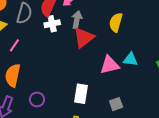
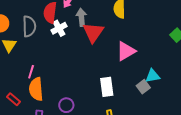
pink line: (14, 45) -> (31, 72), moved
cyan triangle: (130, 59) -> (153, 76), moved

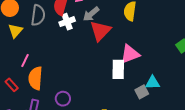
gray arrow: (81, 17) -> (91, 14), turned -132
pink line: (31, 72) -> (25, 61), moved
white rectangle: (107, 87) -> (118, 69), moved

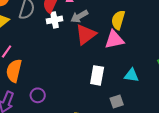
pink triangle: (130, 54) -> (114, 40), moved
cyan triangle: (153, 83) -> (131, 75), moved

